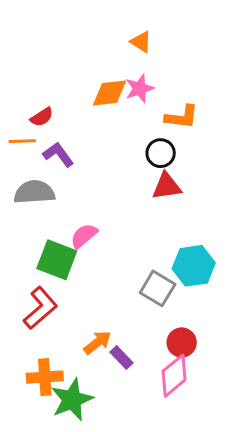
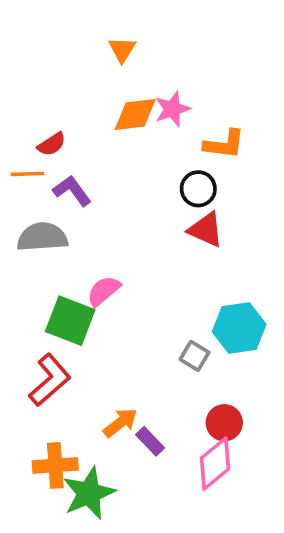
orange triangle: (141, 42) -> (122, 50), moved, turned 30
red triangle: (167, 186) -> (206, 230), turned 32
gray square: (158, 288) -> (195, 356), size x0.7

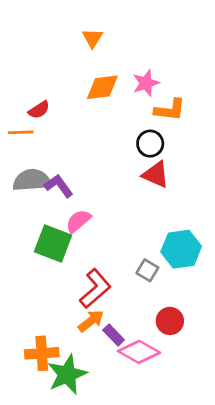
pink star: (172, 109) -> (146, 83), moved
purple L-shape: (72, 191) -> (59, 186), moved
red L-shape: (50, 380) -> (95, 289), moved
pink diamond: (215, 464) -> (139, 352), moved, turned 69

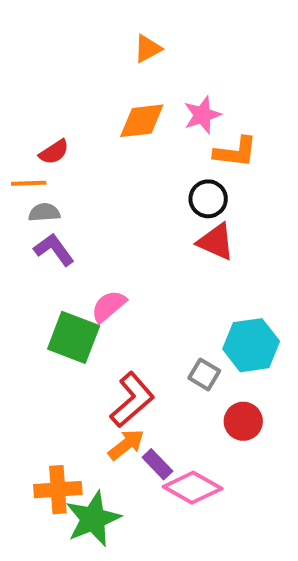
orange triangle: (92, 38) -> (148, 49), moved, turned 30
gray semicircle: (32, 180) -> (44, 213), moved, size x0.6
purple L-shape: (59, 186) -> (54, 250), moved
red circle: (170, 321) -> (243, 421), moved

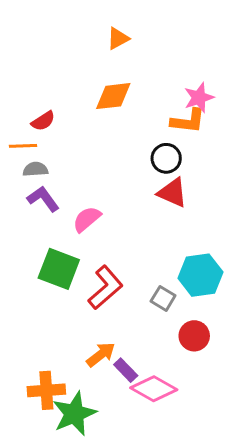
pink star: (202, 115) -> (199, 98), moved
pink semicircle: (109, 306) -> (87, 219), moved
red L-shape: (132, 400) -> (105, 288), moved

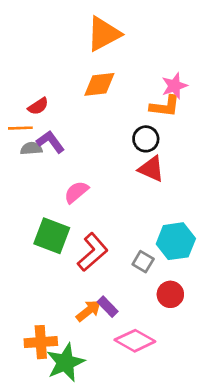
orange triangle: (118, 38) -> (104, 34), size x1.8
purple L-shape: (43, 199) -> (50, 142), moved
purple rectangle: (126, 370) -> (108, 307), moved

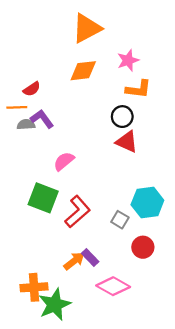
pink star: (174, 86) -> (128, 60), moved

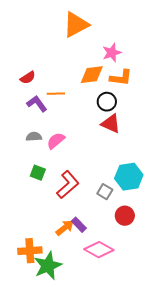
orange diamond: (83, 71) -> (92, 75), moved
orange line: (17, 107) -> (56, 94), moved
gray semicircle: (26, 125) -> (34, 137), moved
green square: (43, 198) -> (38, 173), size x0.6

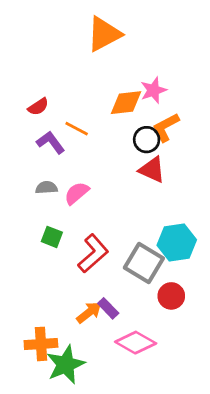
pink star: (112, 53) -> (153, 90), moved
orange L-shape: (121, 78) -> (166, 127), moved, turned 145
orange line: (56, 94) -> (77, 129), turned 30
gray square: (105, 192) -> (144, 263), size x1.8

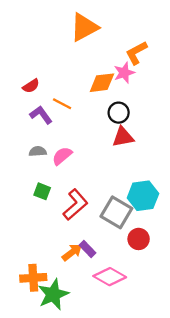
orange L-shape: (166, 127) -> (136, 53), moved
red triangle: (152, 170) -> (123, 137), turned -35

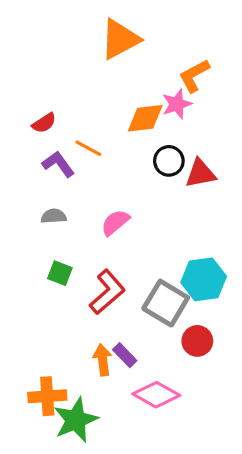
red triangle: (123, 137) -> (200, 174), moved
pink semicircle: (62, 156) -> (115, 222), moved
orange arrow: (72, 252) -> (103, 360), turned -60

